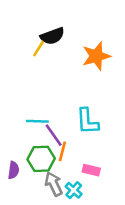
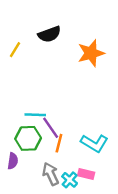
yellow line: (39, 49) -> (15, 50), moved
cyan L-shape: (87, 121) -> (94, 143), moved, turned -56
green hexagon: (41, 159) -> (28, 138), moved
pink rectangle: (91, 170) -> (86, 174), moved

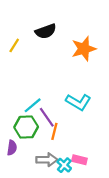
cyan line: (35, 115) -> (33, 105), turned -42
cyan L-shape: (94, 143) -> (78, 102), moved
gray arrow: (51, 174) -> (47, 160), turned 114

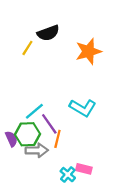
yellow line: (14, 45) -> (27, 48), moved
purple semicircle: (12, 148) -> (11, 139), moved, turned -32
gray arrow: (47, 160) -> (37, 150), moved

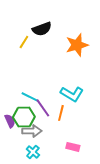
cyan line: (34, 111) -> (30, 97), turned 66
orange line: (57, 139) -> (61, 113), moved
cyan cross: (68, 175) -> (33, 152), moved

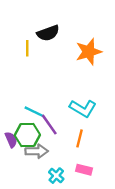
yellow line: (24, 42) -> (27, 48), turned -32
orange line: (61, 113) -> (79, 138), moved
cyan cross: (33, 152) -> (56, 176), moved

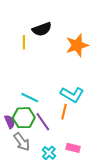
purple line: (49, 125) -> (43, 122), moved
orange line: (79, 138) -> (64, 112), moved
gray arrow: (37, 151) -> (22, 142), moved, turned 54

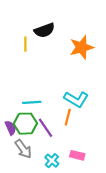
cyan line: (30, 98) -> (32, 102), turned -30

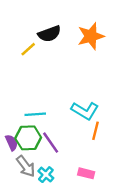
yellow line: (25, 44) -> (28, 49), turned 48
orange star: (81, 47) -> (91, 36), moved
orange line: (68, 117) -> (96, 131), moved
cyan cross: (52, 161) -> (46, 175), moved

